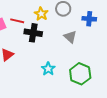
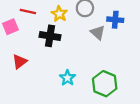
red line: (17, 21) -> (28, 12), moved
gray triangle: (70, 37) -> (98, 32), moved

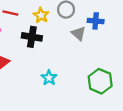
green hexagon: (105, 84) -> (100, 81), moved

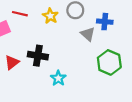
black cross: (32, 37) -> (38, 56), moved
green hexagon: (100, 81) -> (109, 62), moved

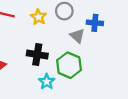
black cross: (38, 56) -> (37, 55), moved
green hexagon: (109, 62) -> (69, 65), moved

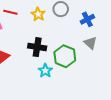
blue cross: (95, 23) -> (87, 19), turned -32
gray triangle: (77, 36) -> (90, 43), moved

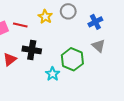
red line: (10, 12) -> (20, 25), moved
black cross: (37, 47) -> (32, 50), moved

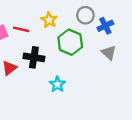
gray circle: (68, 11) -> (85, 15), moved
green hexagon: (72, 59) -> (70, 42), moved

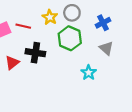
gray circle: (85, 15) -> (72, 13), moved
cyan star: (57, 84) -> (89, 73), moved

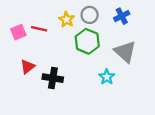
blue cross: (103, 23) -> (122, 16), moved
gray triangle: (106, 48) -> (125, 52), size x1.5
black cross: (35, 53) -> (53, 78), moved

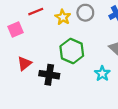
red line: (39, 29) -> (36, 12), moved, turned -35
green hexagon: (87, 41) -> (72, 51), moved

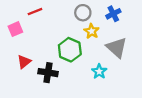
yellow star: (63, 17) -> (92, 31), moved

